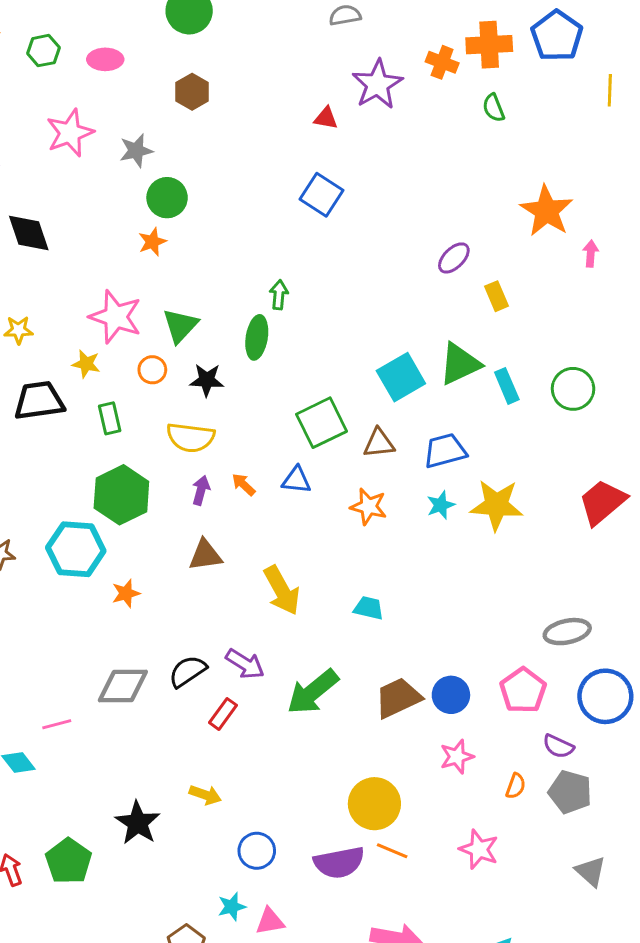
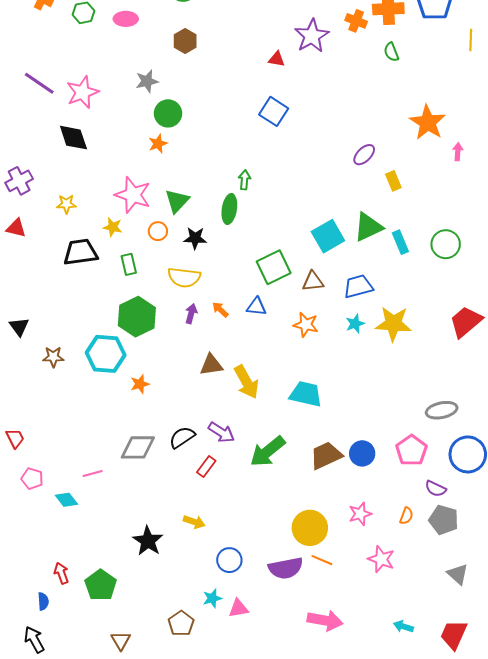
pink star: (70, 133) -> (82, 92), moved
brown triangle: (205, 555) -> (211, 365), moved
cyan trapezoid: (369, 608) -> (306, 394), size x1.6
pink star: (457, 757) -> (360, 514), moved
green pentagon: (68, 861) -> (101, 585), moved

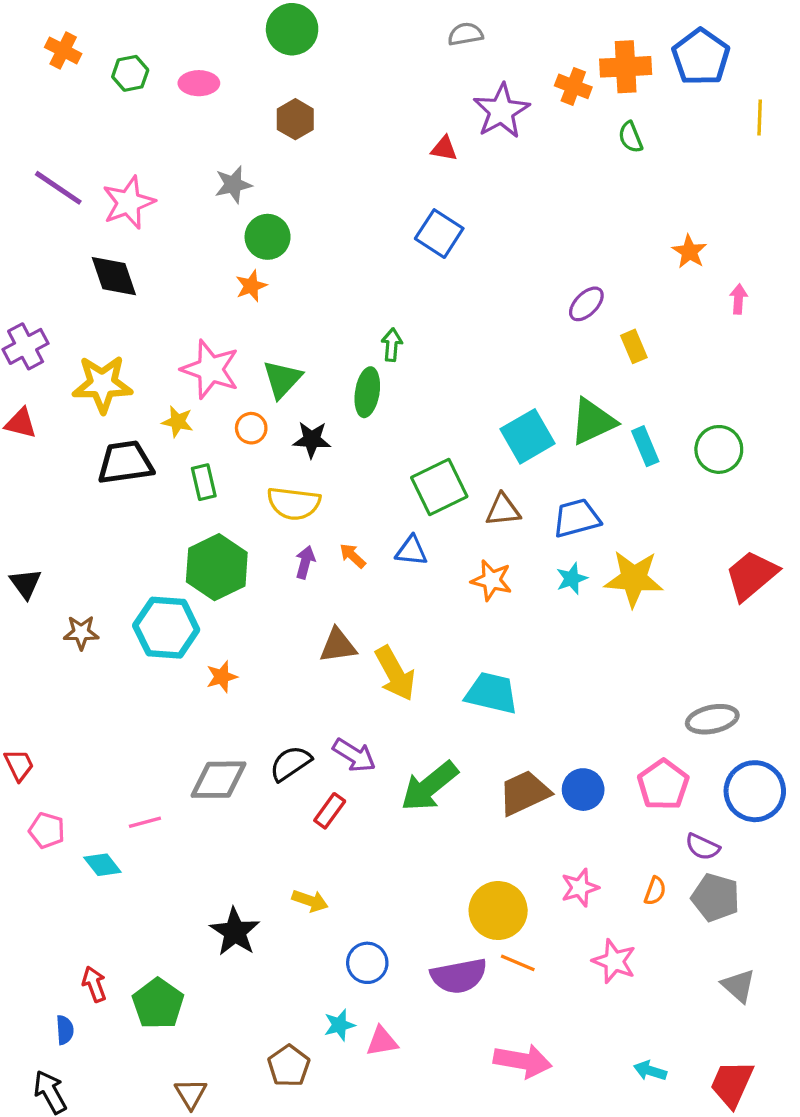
orange star: (428, 122) -> (689, 252), size x0.6
yellow star: (66, 204) -> (102, 384), size x1.8

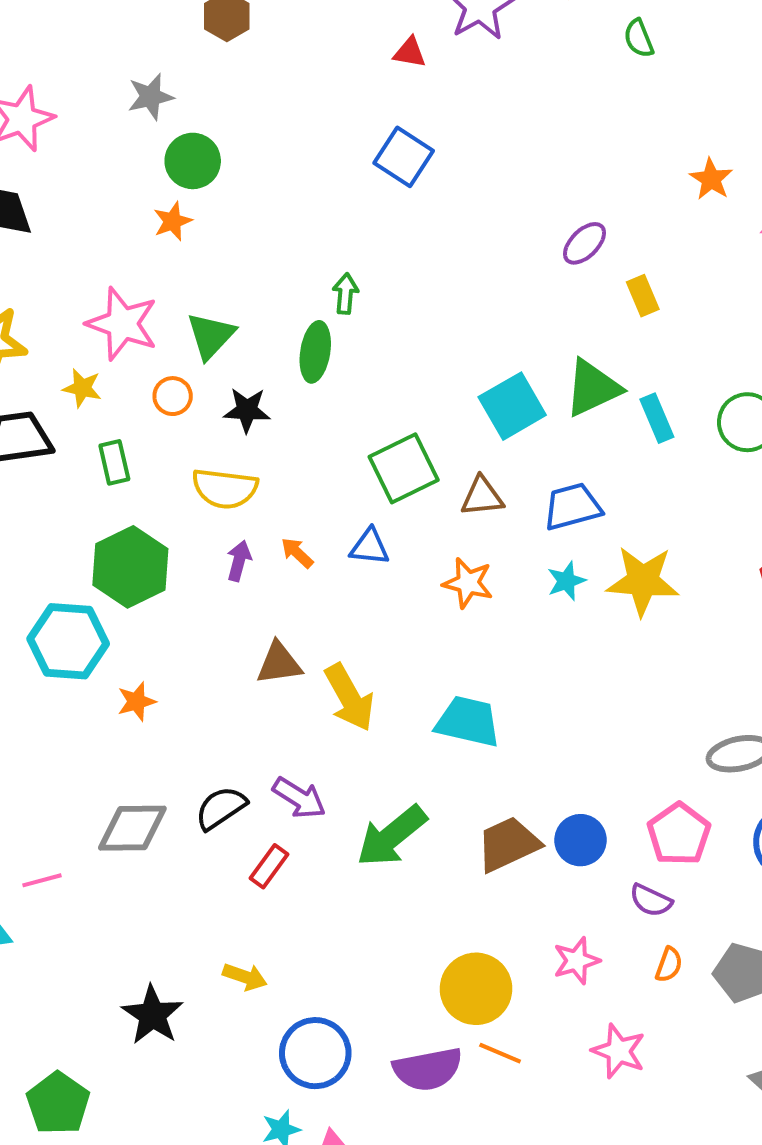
purple semicircle: (702, 847) -> (651, 900), moved
blue circle: (367, 963) -> (315, 1053), size x1.4

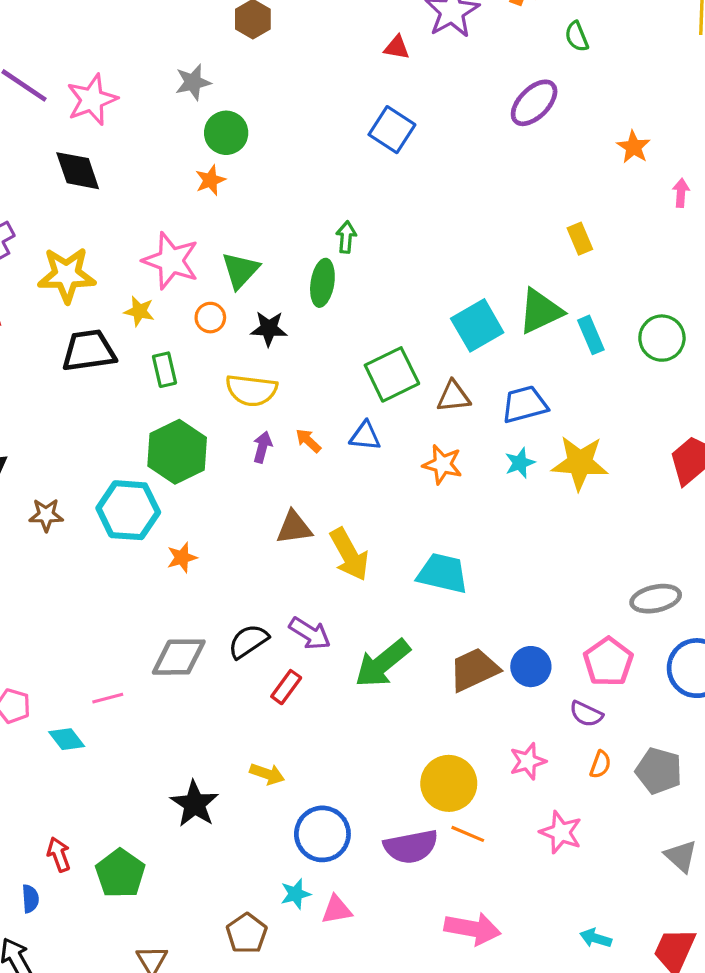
purple ellipse: (585, 243) -> (534, 103), moved, size x1.4

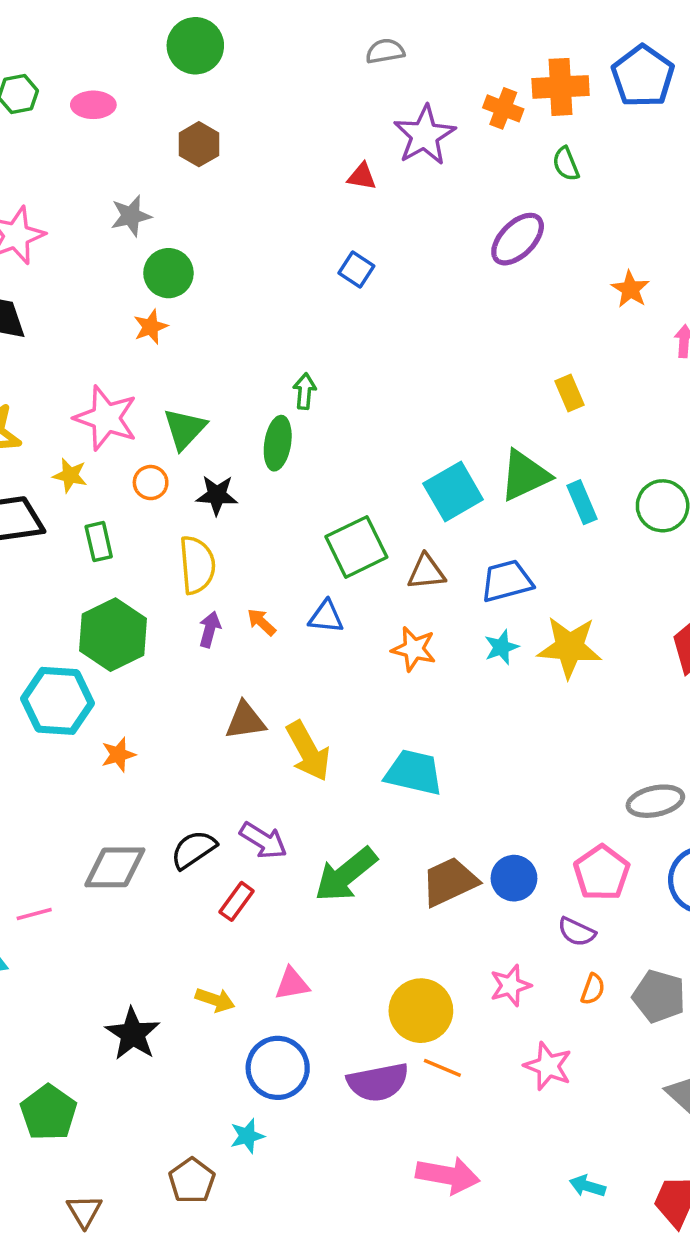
blue square: (392, 130) -> (356, 270), size x0.7
yellow semicircle: (251, 390) -> (197, 565), turned -102
pink triangle: (337, 910) -> (292, 984), moved

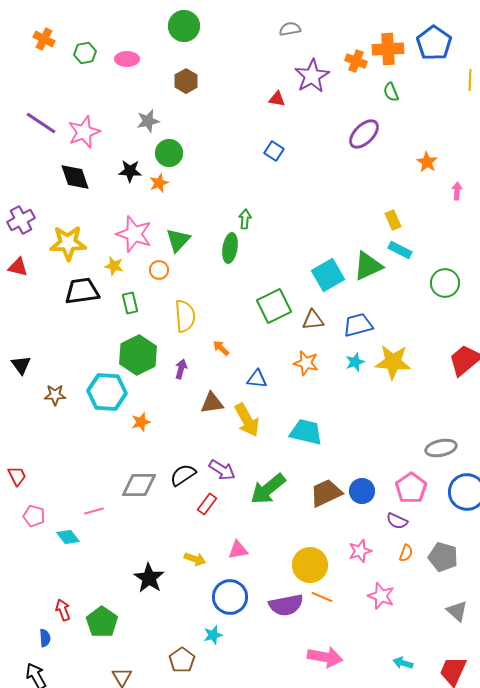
black star: (217, 495) -> (130, 171), moved
cyan rectangle: (582, 502) -> (400, 250), moved, turned -40
blue triangle: (326, 617) -> (257, 379), moved
purple arrow: (210, 629) -> (181, 369), moved

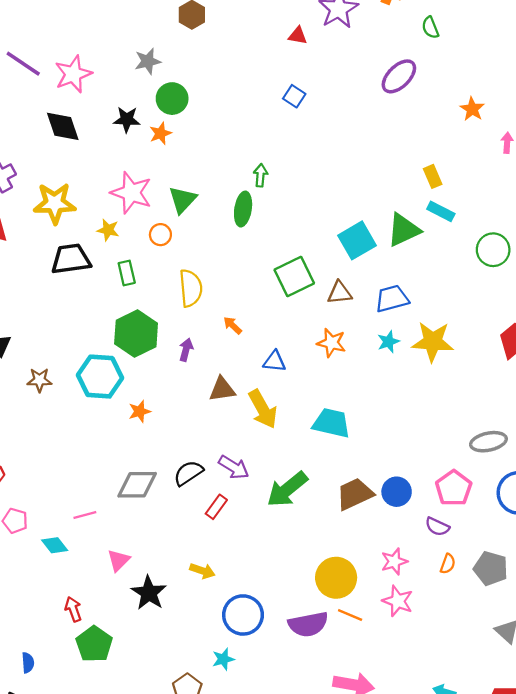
pink triangle: (238, 550) -> (119, 560), moved, turned -35
pink star: (381, 596) -> (398, 601), moved
red arrow: (63, 610) -> (73, 609), moved

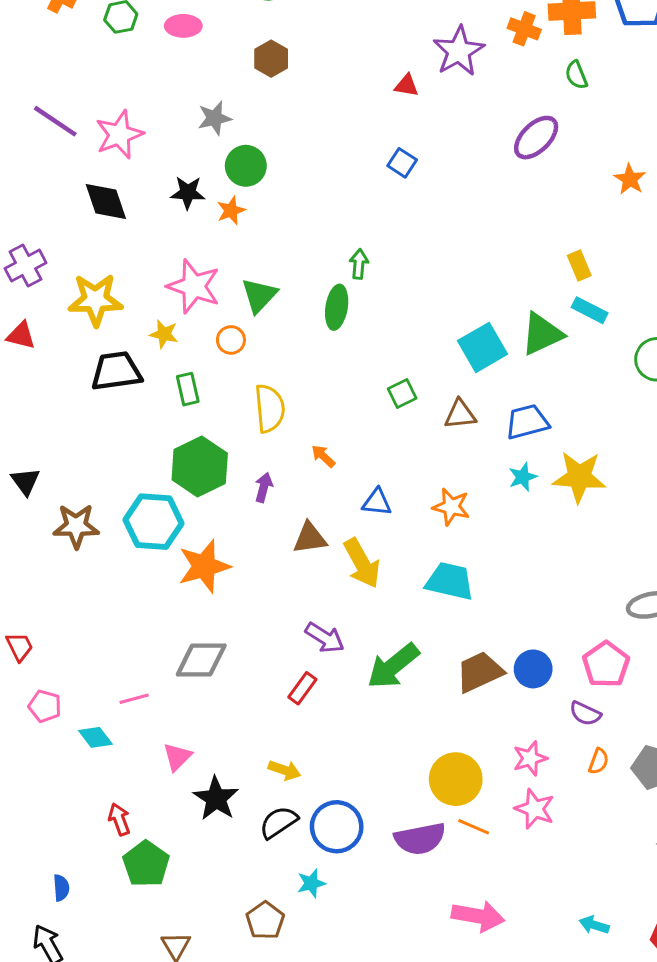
green square: (294, 276) -> (402, 394), size x0.6
orange star: (331, 343) -> (451, 507), moved
brown star: (39, 380) -> (76, 526), size x1.4
orange star: (140, 411) -> (204, 566), size x1.8
black semicircle: (188, 473) -> (279, 822), moved

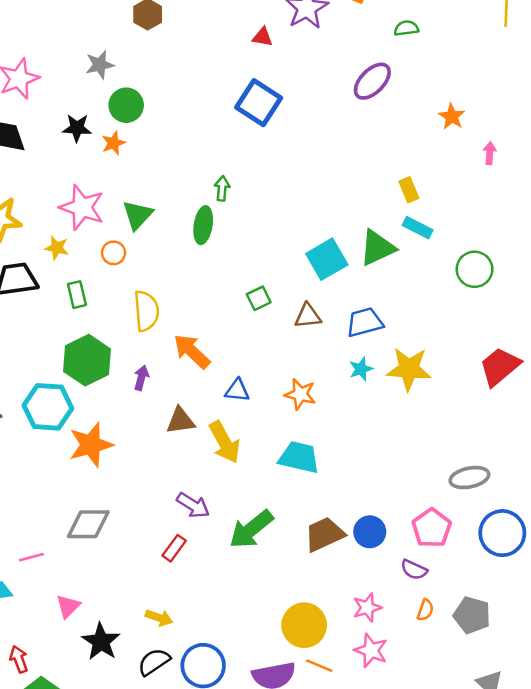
green semicircle: (576, 75) -> (406, 28), turned 105
blue square: (402, 163) -> (259, 103), size x1.8
orange arrow: (323, 456) -> (192, 351), size x1.8

